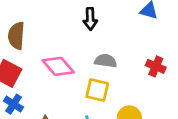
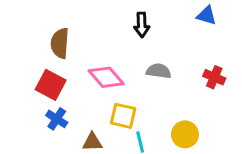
yellow square: (97, 90) -> (123, 116), moved

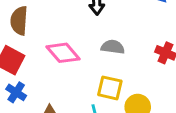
yellow square: (123, 116) -> (110, 88), moved

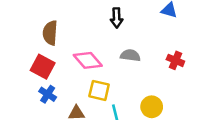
yellow square: (110, 88) -> (99, 90), moved

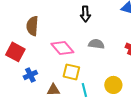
red square: (43, 67) -> (15, 52), moved
blue cross: (48, 94) -> (30, 75), turned 32

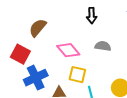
brown semicircle: (32, 26) -> (38, 28), turned 36
blue cross: (30, 75) -> (36, 78), size x1.6

